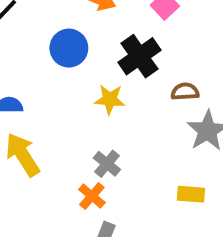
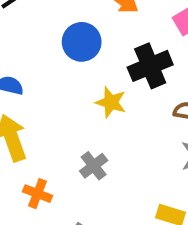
orange cross: (92, 196) -> (37, 194), moved, turned -32

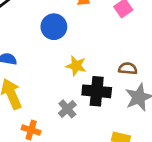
black cross: (150, 66) -> (97, 91), moved, turned 32

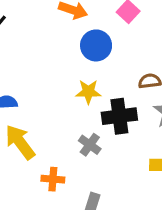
blue circle: (54, 27) -> (96, 45), moved

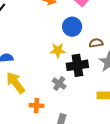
blue circle: (96, 45) -> (72, 27), moved

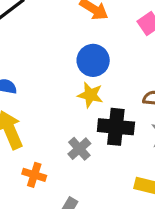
blue circle: (72, 27) -> (93, 60), moved

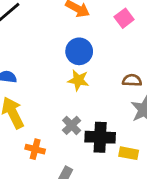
black cross: (116, 127) -> (100, 137), moved

